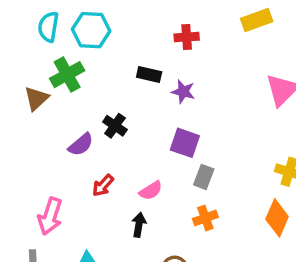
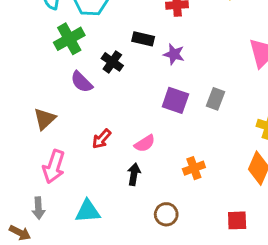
brown triangle: (36, 98) -> (45, 119), moved
black cross: (115, 126) -> (112, 62), moved
purple semicircle: (81, 145) -> (82, 82), moved, turned 85
gray rectangle: (204, 177) -> (215, 99), moved

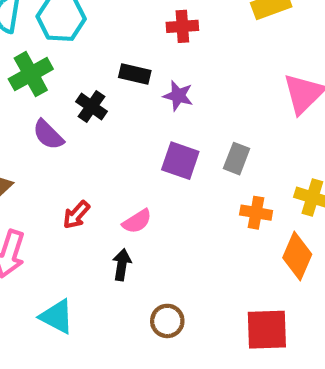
orange cross: (194, 168) -> (256, 213), moved, turned 30
cyan triangle: (88, 211) -> (57, 317), turned 32
red square: (237, 220) -> (267, 330), size x1.5

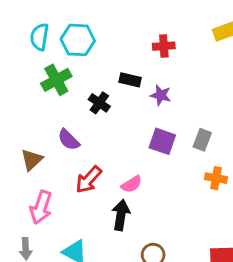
purple semicircle: (48, 135) -> (69, 140), moved
red arrow: (76, 215) -> (89, 180), size x1.4
black arrow: (122, 265) -> (121, 215), size x1.4

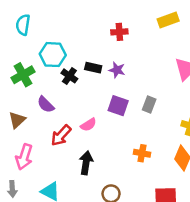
cyan hexagon: (78, 40) -> (53, 55), moved
green cross: (56, 80) -> (23, 75), moved
black rectangle: (130, 80) -> (93, 68), moved
orange cross: (216, 178) -> (142, 153), moved
pink semicircle: (132, 184) -> (88, 125), moved

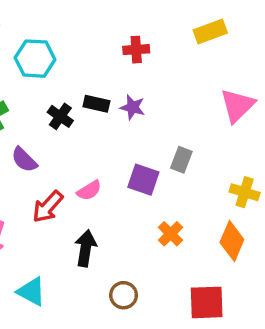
cyan hexagon: (53, 55) -> (35, 59), moved
purple square: (118, 106) -> (143, 180), moved
orange cross: (142, 153) -> (171, 234), turned 35

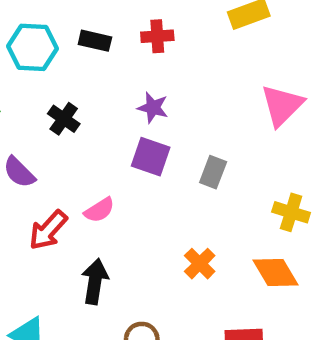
black rectangle: (96, 104) -> (95, 41), moved
purple square: (143, 180) -> (151, 157), moved
orange diamond: (232, 241) -> (275, 272), turned -54

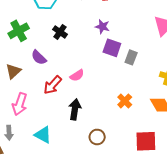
purple square: (151, 157) -> (112, 48), moved

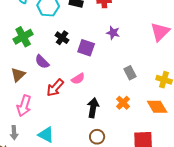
purple star: (102, 27) -> (113, 33), moved
purple square: (112, 48) -> (86, 48), moved
gray rectangle: (131, 57) -> (130, 73), moved, turned -48
black arrow: (75, 109) -> (93, 108), moved

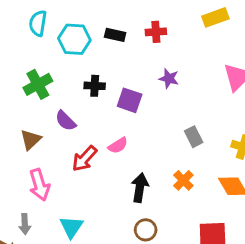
black cross: (62, 38) -> (95, 86), turned -32
pink arrow: (24, 106) -> (39, 185), turned -35
cyan triangle: (46, 135) -> (71, 227), turned 36

